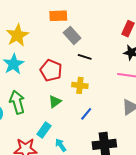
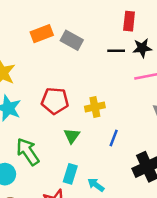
gray rectangle: (72, 35) -> (72, 40), moved
black line: (85, 57) -> (116, 51), moved

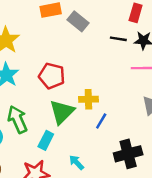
yellow cross: (95, 107) -> (88, 99), moved
green triangle: (72, 136) -> (62, 112), size x1.6
cyan rectangle: (70, 174) -> (46, 140), moved

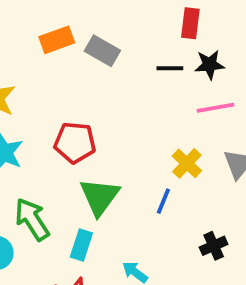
yellow cross: (88, 99) -> (187, 163), moved, turned -36
black cross: (128, 154) -> (214, 246), size x0.6

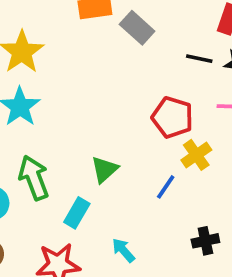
red pentagon: (75, 143) -> (172, 117), moved
green triangle: (100, 197) -> (104, 169), size x0.7

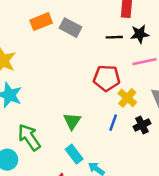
cyan rectangle: (77, 213) -> (74, 154), moved, turned -54
black cross: (205, 241) -> (142, 125), moved

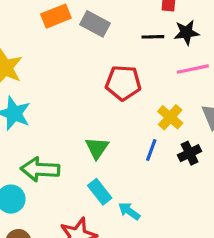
red pentagon: (107, 78) -> (123, 83), moved
green arrow: (29, 137) -> (40, 169), turned -52

